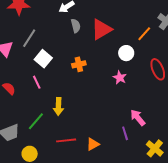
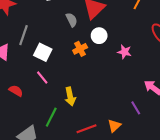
gray semicircle: (76, 26) -> (72, 20), moved
white circle: (126, 53) -> (99, 36), moved
purple line: (125, 133) -> (136, 108), moved

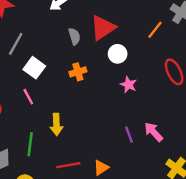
white circle: (99, 36) -> (118, 54), moved
purple line: (136, 108) -> (129, 135), moved
green line: (51, 117) -> (30, 144), turned -30

